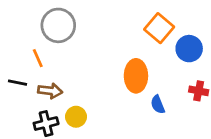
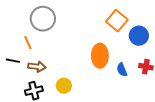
blue semicircle: (158, 104) -> (122, 70), moved
yellow circle: (76, 117) -> (64, 86), moved

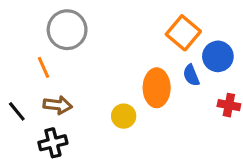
black line: (13, 61) -> (17, 111), moved, turned 40
blue semicircle: (122, 70) -> (191, 75), moved
yellow circle: (64, 86) -> (124, 116), moved

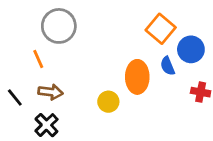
black cross: (53, 143) -> (46, 125), turned -30

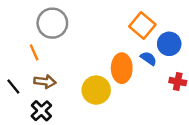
blue semicircle: (168, 66) -> (148, 58), turned 147
yellow circle: (108, 102) -> (96, 90), size x1.5

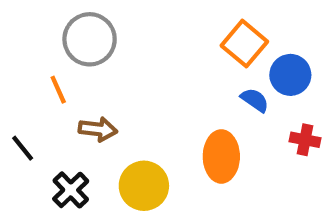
orange ellipse: (122, 68) -> (221, 156), moved
brown arrow: (45, 82) -> (98, 129), moved
yellow circle: (96, 90) -> (144, 186), moved

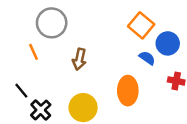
brown arrow: (98, 129) -> (79, 59), moved, turned 95
black line: (23, 148) -> (21, 91), moved

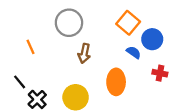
gray circle: (52, 23) -> (69, 23), moved
brown arrow: (79, 59) -> (84, 53), moved

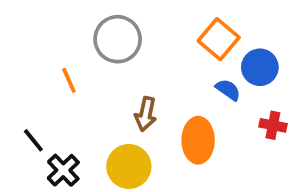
orange line: (31, 47) -> (69, 80), moved
brown arrow: (84, 53) -> (146, 114), moved

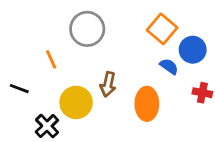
black line: (33, 140) -> (19, 89), moved, turned -30
yellow circle: (129, 166) -> (76, 102), moved

